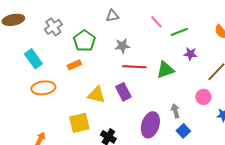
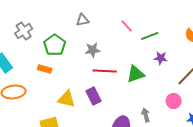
orange rectangle: (74, 65) -> (45, 69), turned 40

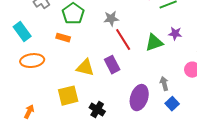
purple star: (161, 58) -> (175, 34), moved
red line: (105, 71) -> (123, 40), turned 55

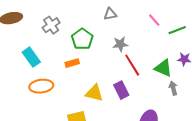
orange rectangle: (63, 38) -> (72, 63), turned -32
green triangle: (154, 43) -> (163, 68), turned 42
gray arrow: (164, 84) -> (173, 88), moved

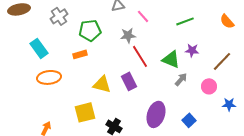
pink line: (154, 20) -> (143, 16), moved
green pentagon: (82, 39) -> (90, 30), turned 30
gray arrow: (173, 88) -> (181, 79), turned 56

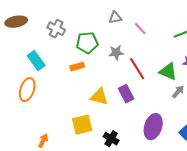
gray cross: (59, 16) -> (56, 29), turned -30
gray star: (128, 35) -> (116, 53), moved
orange ellipse: (49, 77) -> (27, 90), moved, turned -65

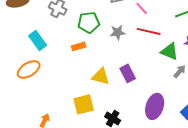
red line: (137, 69) -> (149, 31), moved, turned -45
orange ellipse: (27, 90) -> (29, 69), turned 40

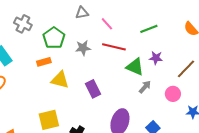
green pentagon: (89, 22) -> (54, 38), turned -30
yellow triangle: (101, 76) -> (60, 80), moved

